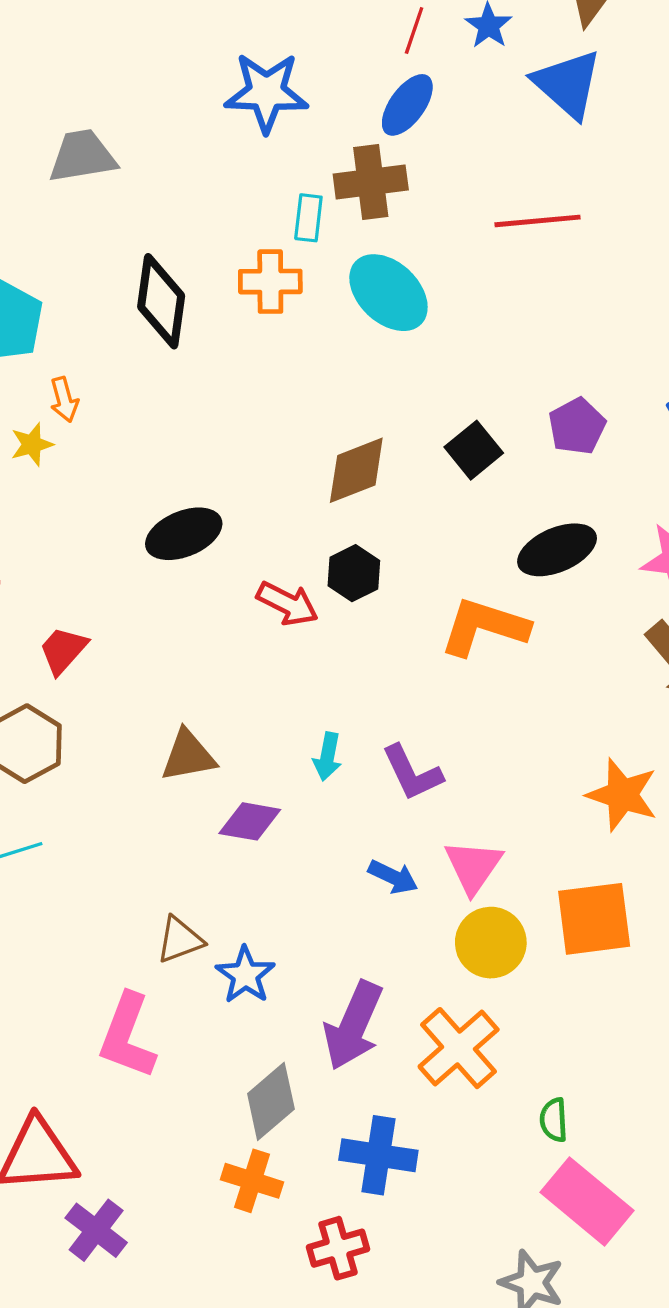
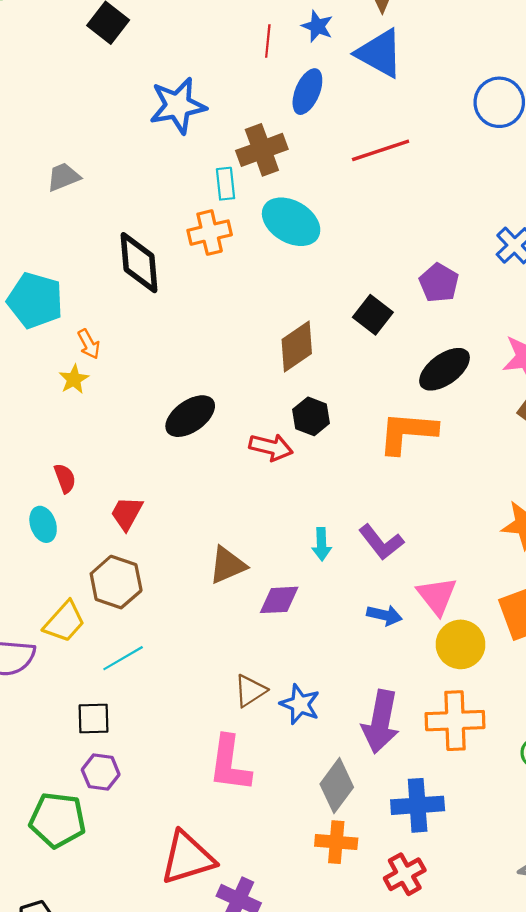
blue ellipse: (407, 105) -> (307, 92), moved
gray trapezoid: (82, 156) -> (63, 177), size x0.7
orange cross: (459, 1048) -> (455, 721), turned -38

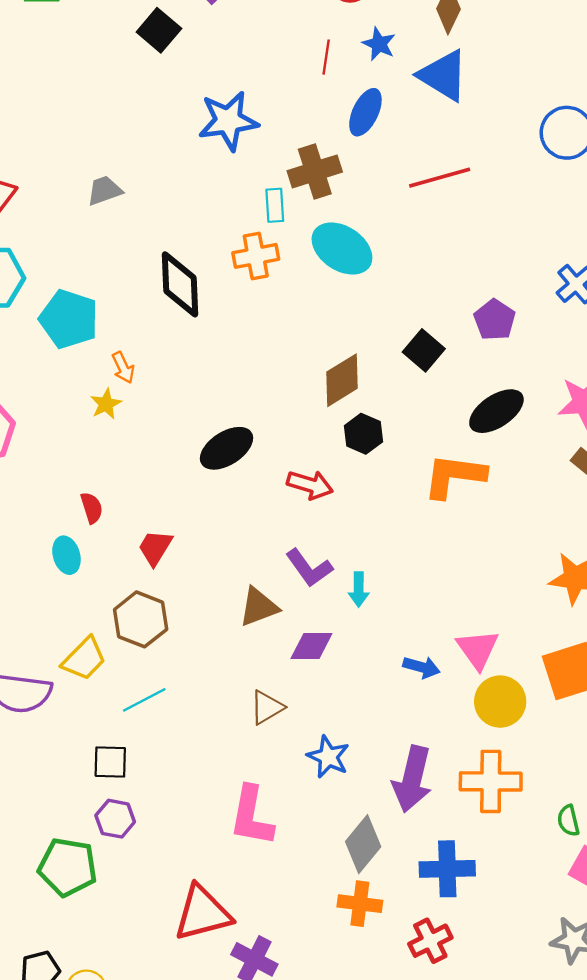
black hexagon: (311, 416) -> (363, 434), moved
purple L-shape: (381, 542) -> (309, 568), moved
brown triangle: (250, 691) -> (267, 707), moved

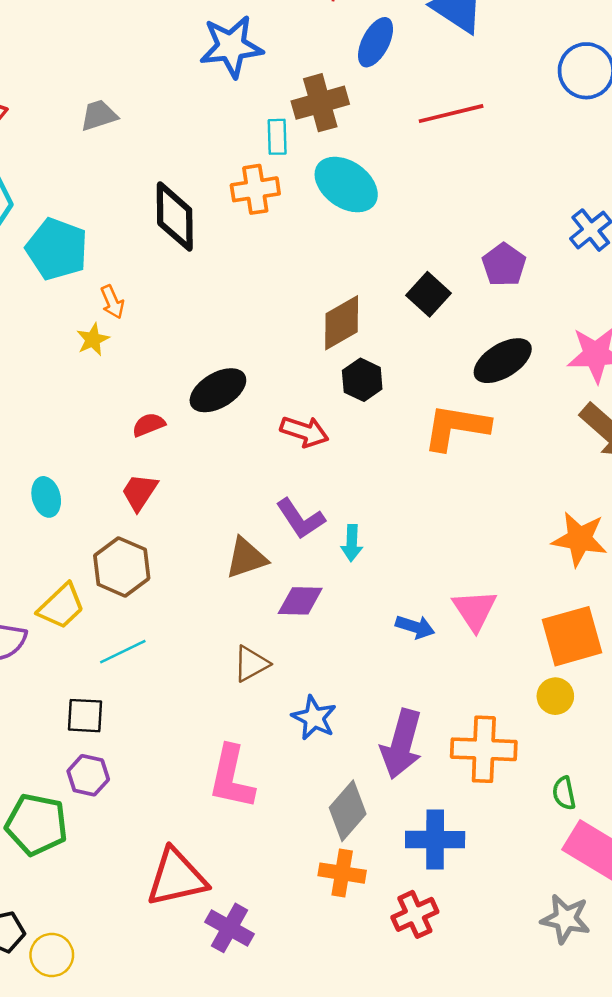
red semicircle: (92, 508) -> (149, 425), moved, turned -96
yellow circle: (500, 702) -> (555, 696), moved, size x0.7

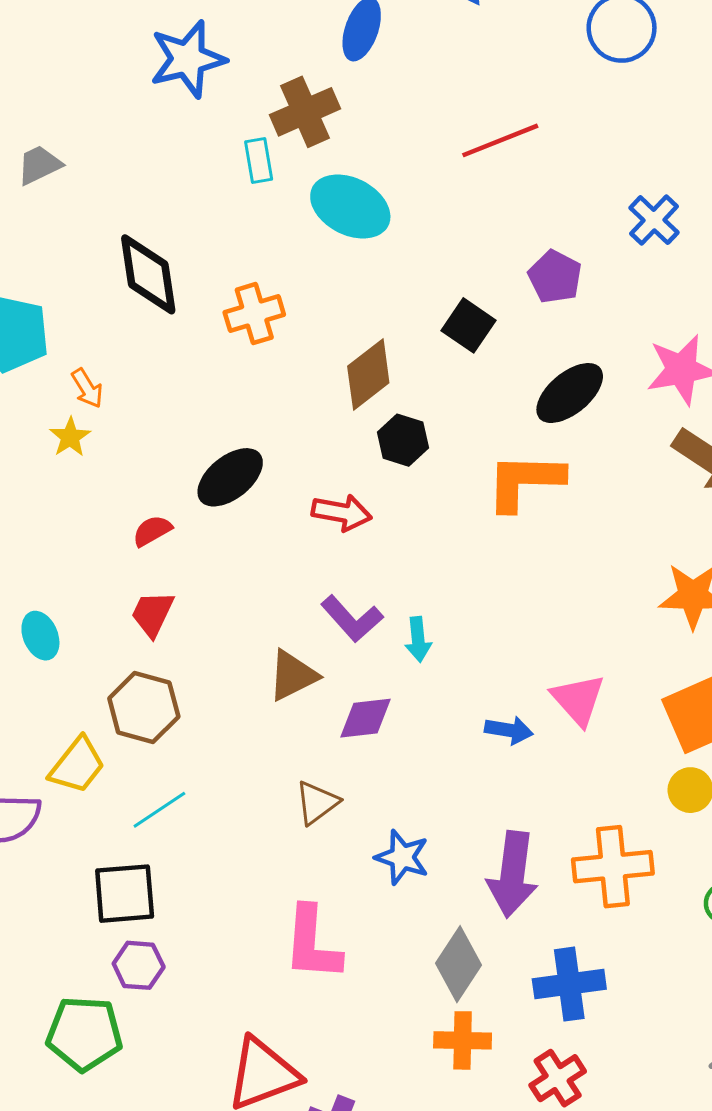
red line: (451, 114) -> (500, 140), moved
orange cross: (255, 189) -> (254, 314), moved
black square: (85, 716) -> (125, 894), size x1.4

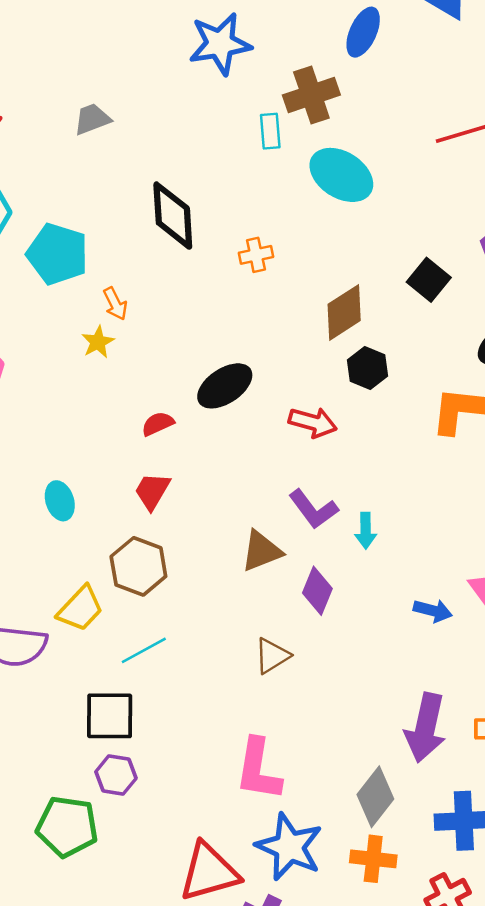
orange cross: (254, 314) -> (256, 255), size x0.7
purple diamond: (365, 718) -> (317, 591), turned -66
blue star: (402, 857) -> (289, 847), moved, size x1.5

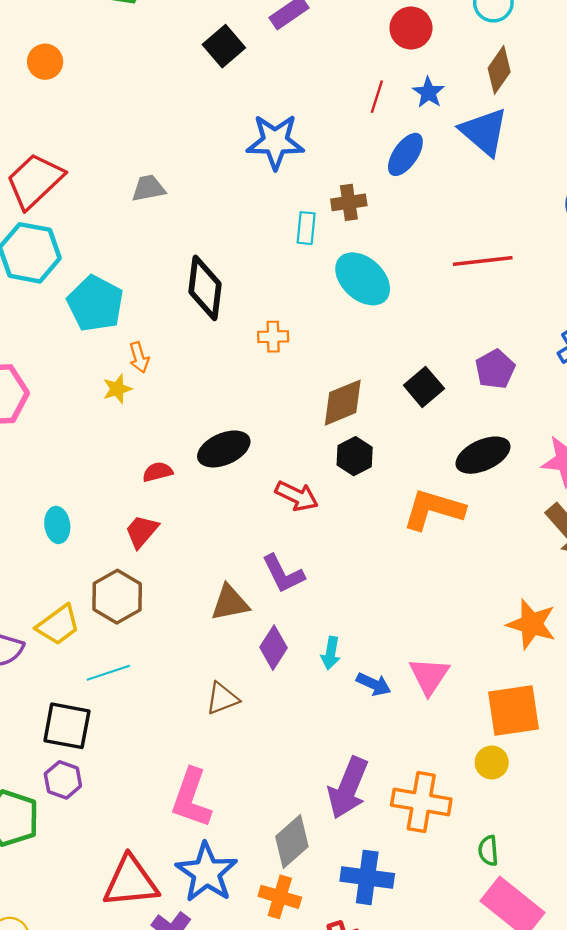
brown cross: (311, 95) -> (349, 202), size x0.7
cyan arrow: (366, 531) -> (331, 653), moved

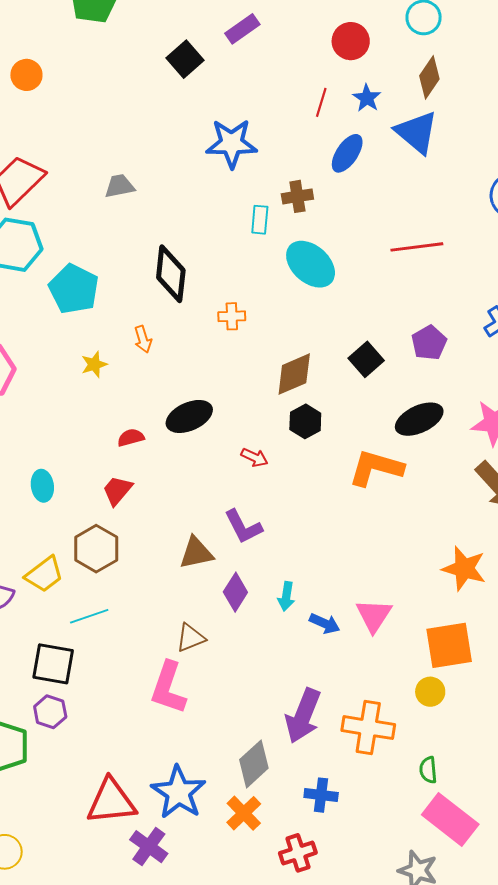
orange arrow: (139, 357) -> (143, 339), moved
red arrow: (297, 496) -> (254, 457), size x0.7
pink L-shape: (191, 798) -> (168, 688), moved
blue cross: (367, 877) -> (321, 795), size x0.7
orange cross: (280, 897) -> (244, 813), turned 30

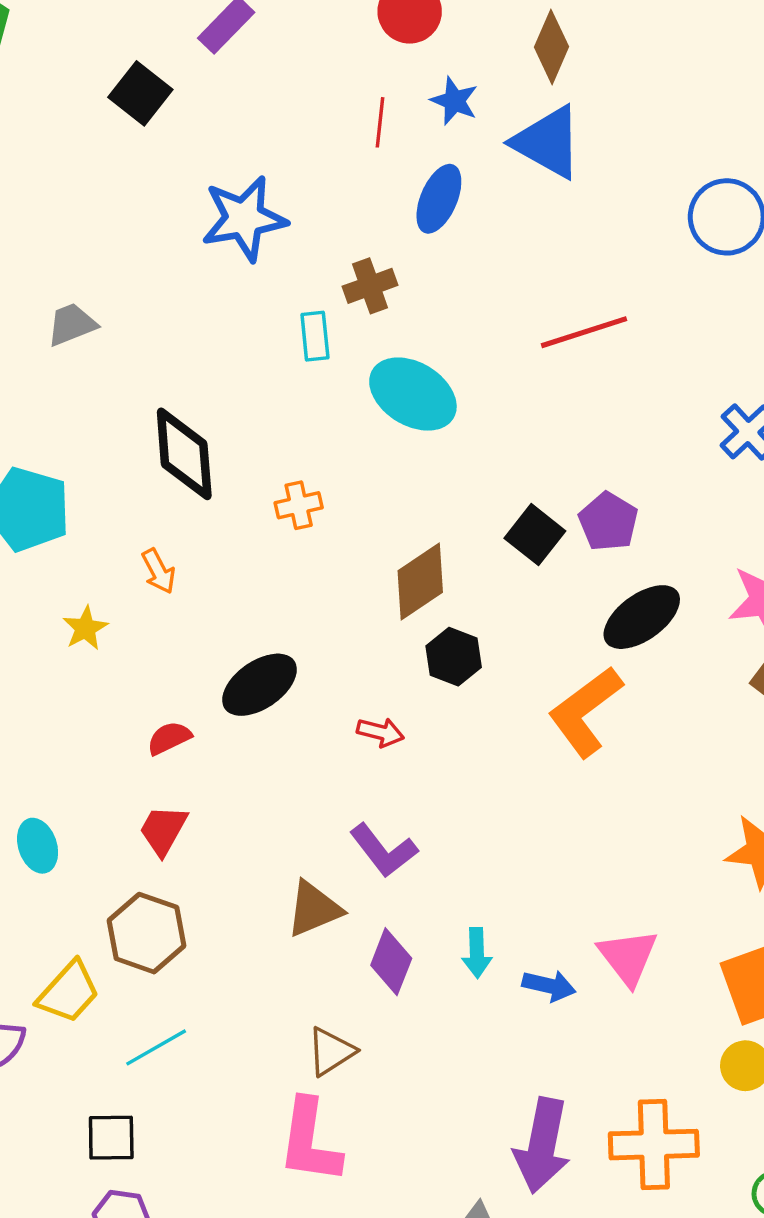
purple pentagon: (429, 343) -> (608, 522), moved
orange L-shape: (376, 468) -> (585, 712), turned -42
black square: (53, 664) -> (111, 1138), size x0.7

